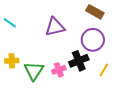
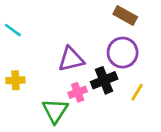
purple triangle: (55, 27) -> (71, 59), moved
green triangle: (34, 71) -> (55, 111), moved

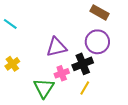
yellow cross: (15, 80) -> (12, 64), turned -32
yellow line: (137, 92) -> (85, 88), moved

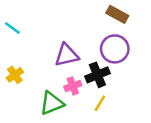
green triangle: (44, 88) -> (52, 103), turned 35

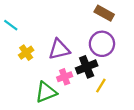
yellow cross: (15, 75) -> (26, 53), moved
yellow line: (100, 103) -> (101, 86), moved

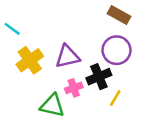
yellow cross: (26, 53) -> (30, 60), size x1.5
green triangle: (46, 92) -> (52, 106), turned 35

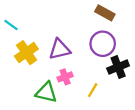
black cross: (99, 77) -> (118, 67), moved
yellow line: (115, 98) -> (93, 90), moved

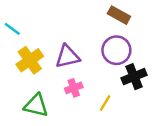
green triangle: (46, 92) -> (36, 105), moved

